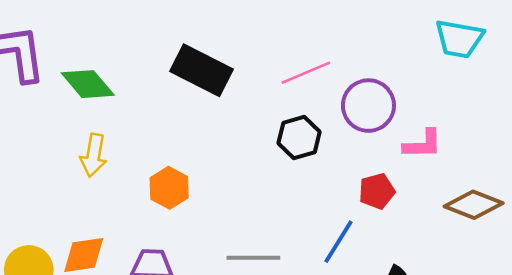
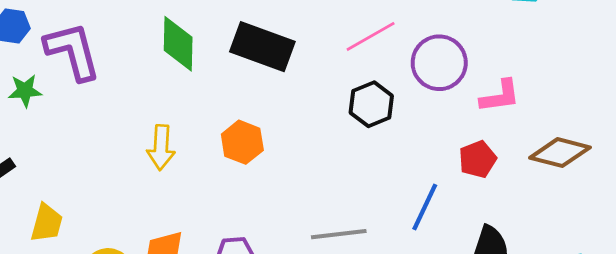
green diamond: (88, 84) -> (178, 44), moved, turned 48
orange hexagon: (169, 188) -> (242, 142), moved
red pentagon: (377, 191) -> (478, 159), moved

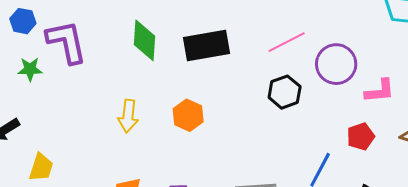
black rectangle: (262, 47) -> (206, 46), turned -33

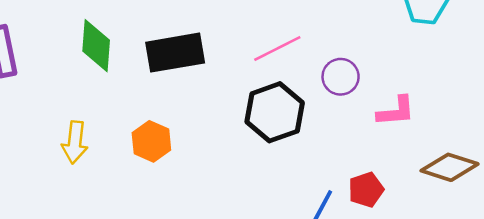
purple circle: (336, 64) -> (341, 77), size x0.7
black hexagon: (285, 92) -> (275, 112), size x1.4
red pentagon: (361, 137) -> (366, 190), moved

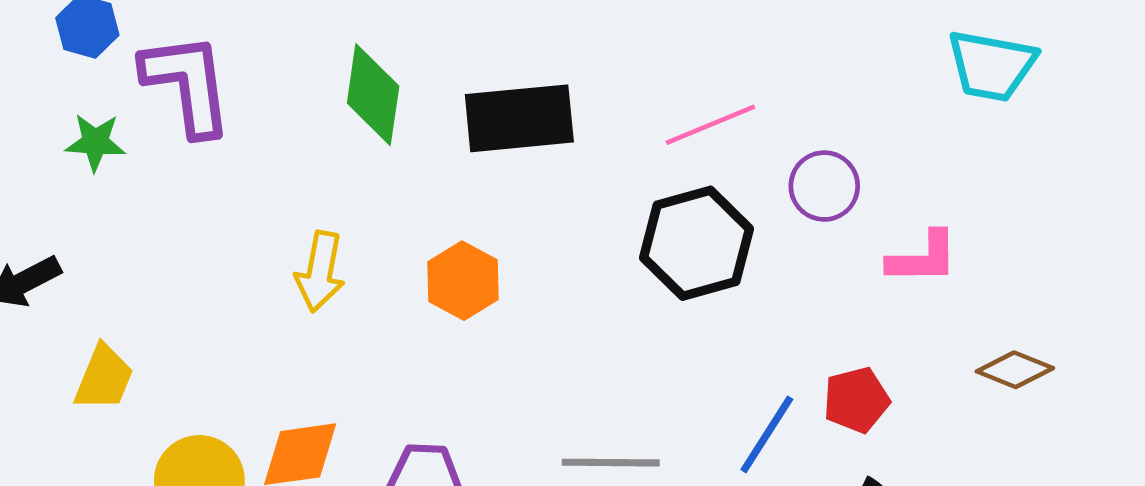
brown diamond: (450, 167) -> (1015, 370), size x0.7

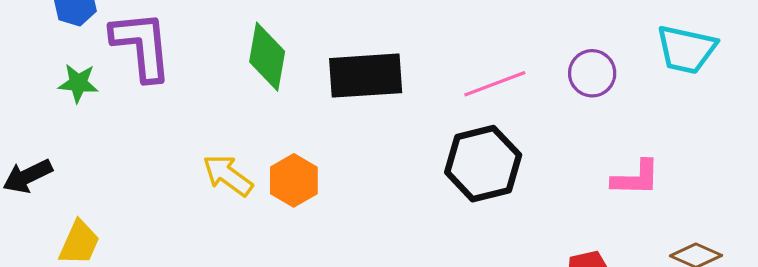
purple circle: (824, 186) -> (592, 73), moved
yellow arrow: (320, 272) -> (228, 175), turned 114
orange hexagon: (463, 281) -> (294, 180), moved

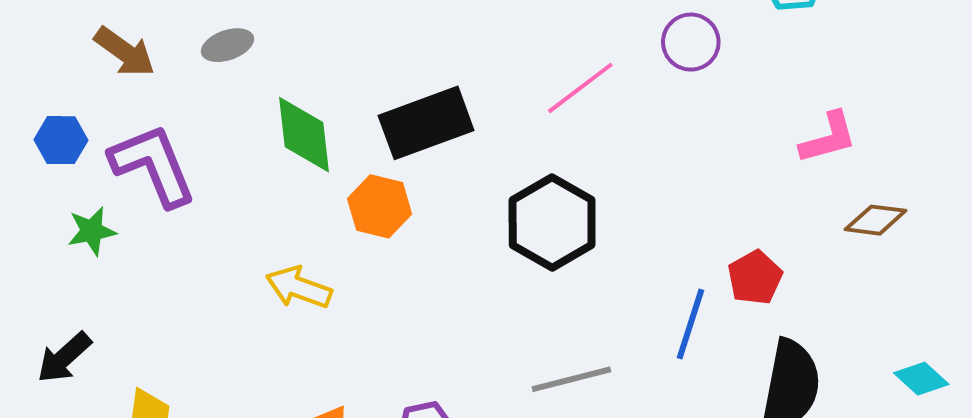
black hexagon: (483, 164) -> (552, 222), moved
pink L-shape: (636, 178) -> (828, 138), moved
orange hexagon: (294, 180) -> (380, 206), moved

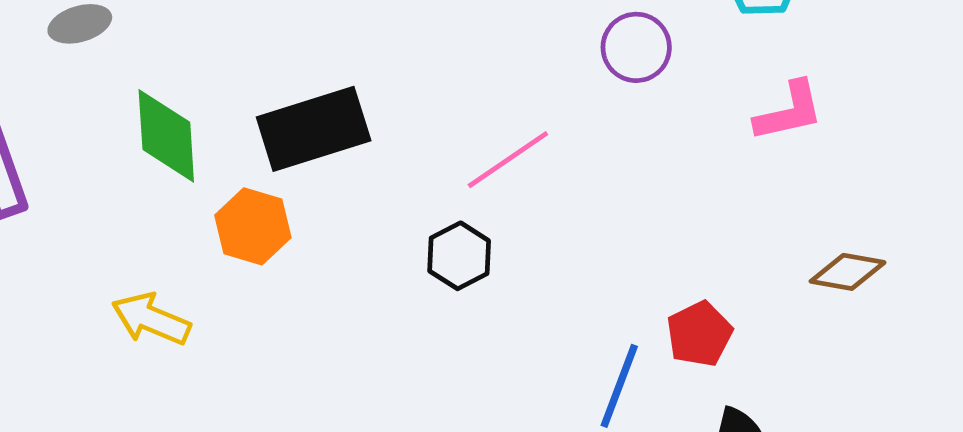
pink line: (580, 88) -> (508, 160), moved
pink L-shape: (828, 138) -> (789, 111), moved
black hexagon: (552, 222) -> (459, 256), size x0.6

